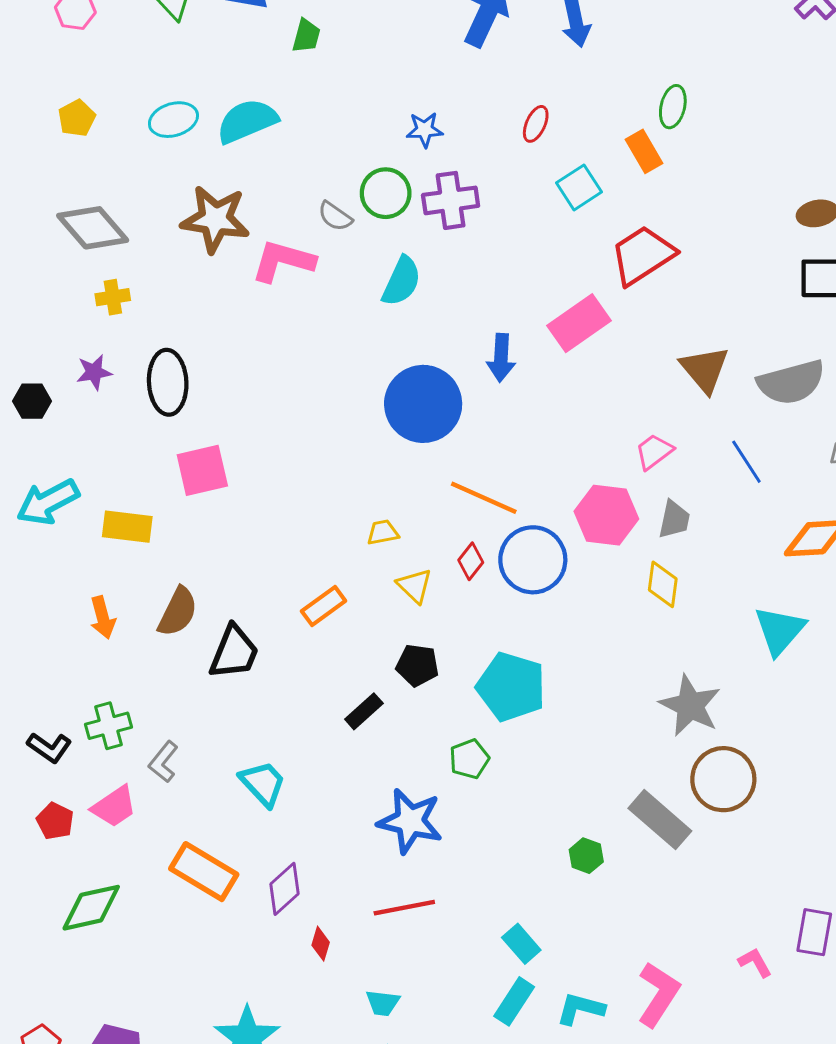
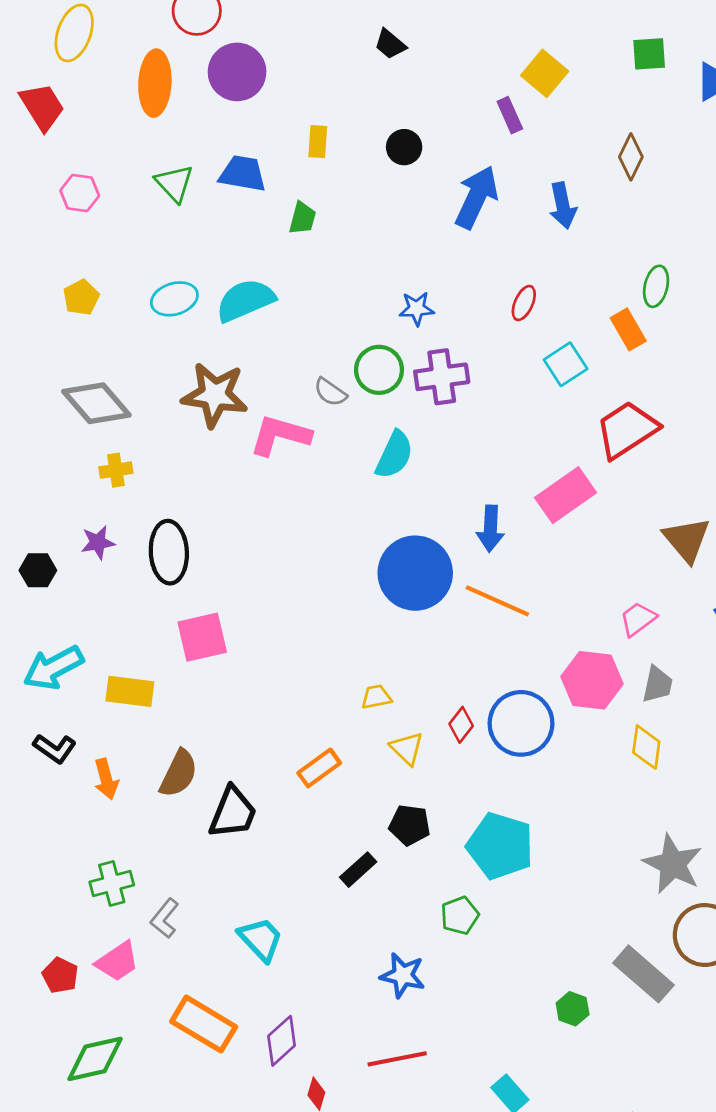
orange line: (484, 498) -> (497, 601), moved
black L-shape: (49, 747) -> (55, 748), moved
blue star: (410, 821) -> (403, 975), size x0.7

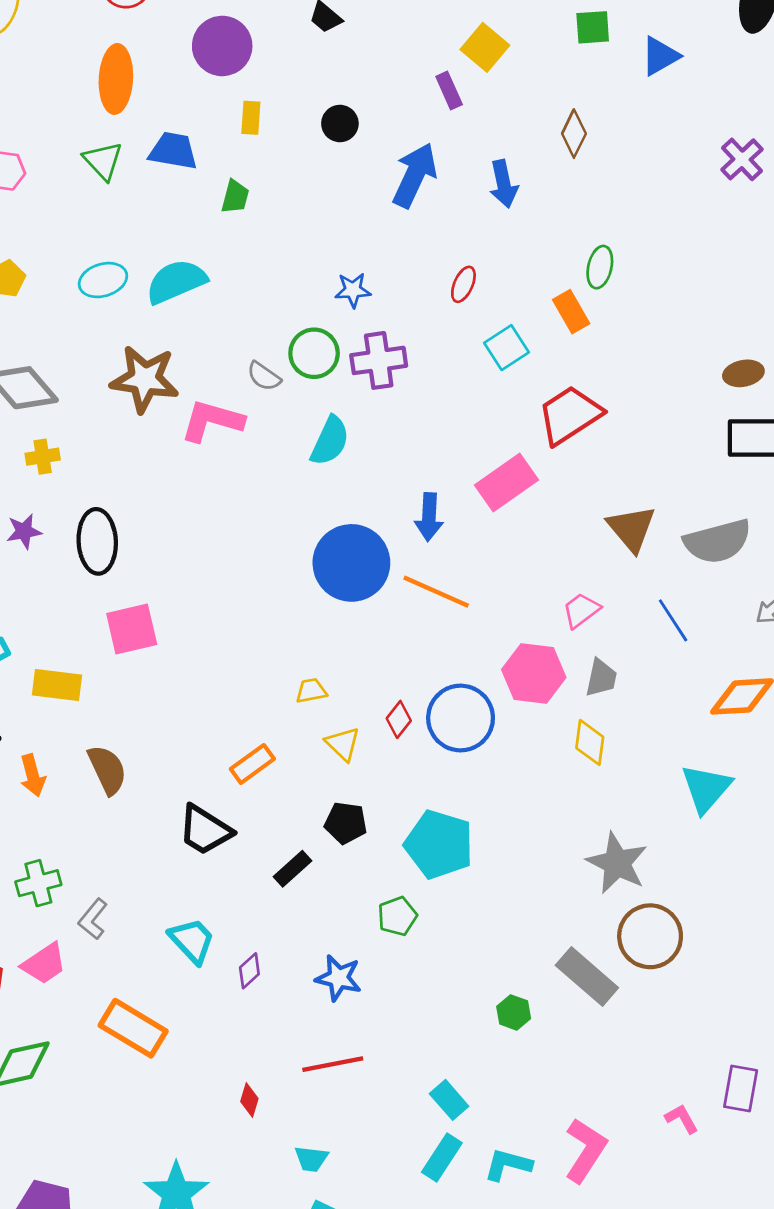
purple circle: (237, 72) -> (222, 46), moved
orange ellipse: (155, 83) -> (116, 79), moved
brown semicircle: (179, 774) -> (107, 770), turned -51
black trapezoid: (233, 812) -> (205, 830), moved, turned 100
purple diamond: (282, 1041) -> (249, 971), moved, size x0.7

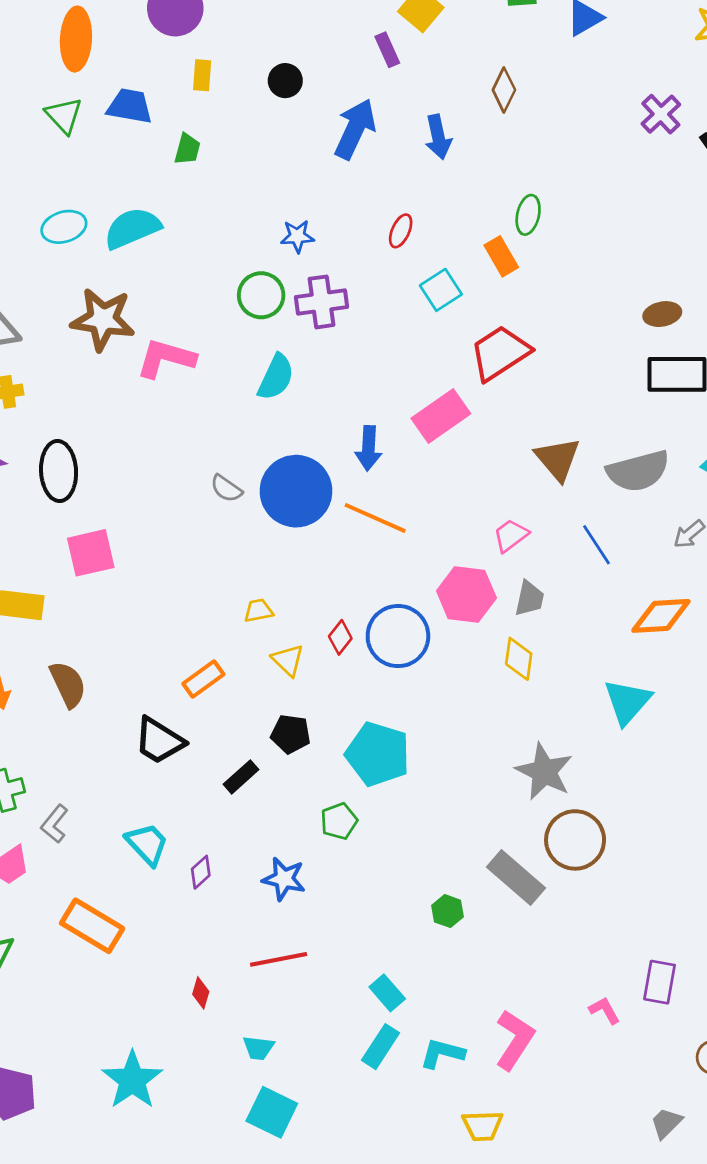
gray semicircle: (264, 376) -> (226, 488), moved

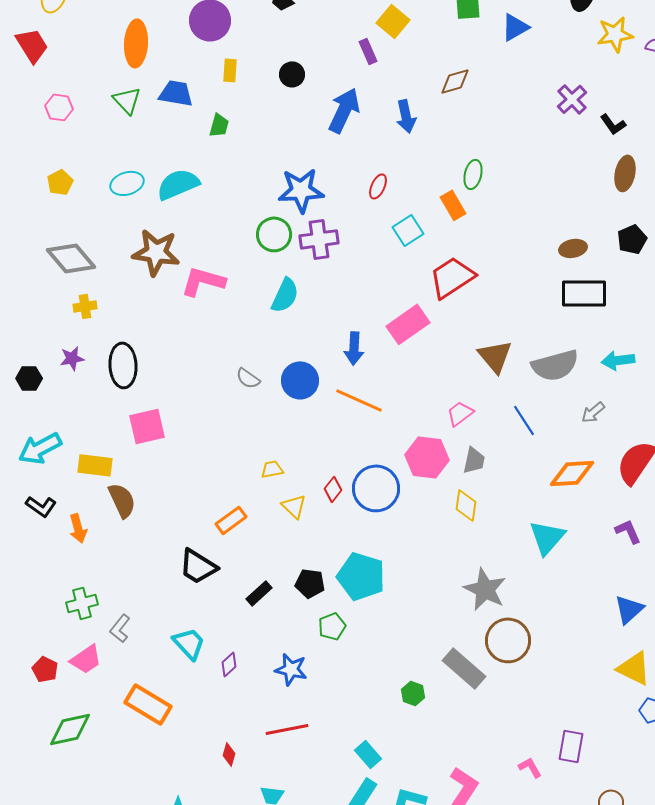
brown diamond: (504, 90) -> (455, 81), turned 48
blue star: (297, 236) -> (301, 190), size x1.8
blue circle: (296, 491) -> (300, 380), size x0.7
brown semicircle: (68, 684) -> (122, 500), moved
black pentagon: (291, 734) -> (310, 583), moved

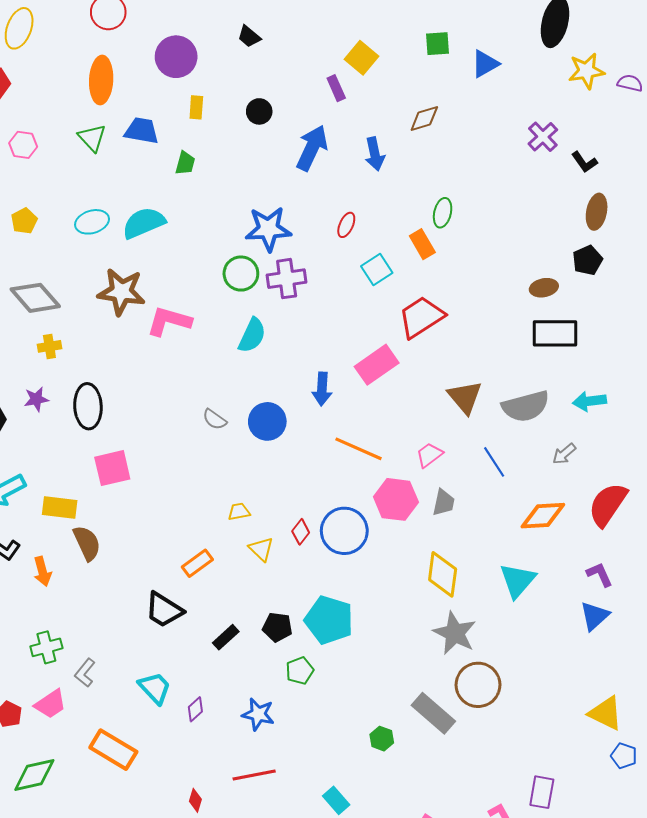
black pentagon: (632, 239) -> (587, 260), moved
orange line: (359, 400) -> (358, 449), moved
yellow diamond: (466, 505) -> (443, 574), moved, size x1.4
blue triangle: (629, 609) -> (595, 616), moved

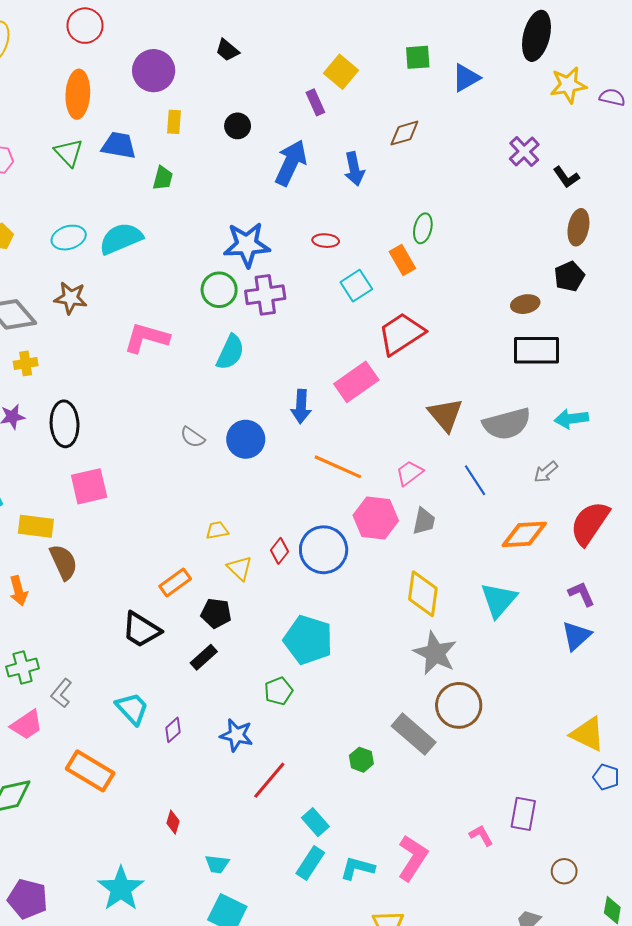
red ellipse: (346, 225) -> (326, 241), turned 70
brown star: (121, 292) -> (71, 298), moved, size x0.7
black pentagon: (277, 627) -> (216, 613), moved
red line: (254, 775) -> (269, 780), moved, turned -39

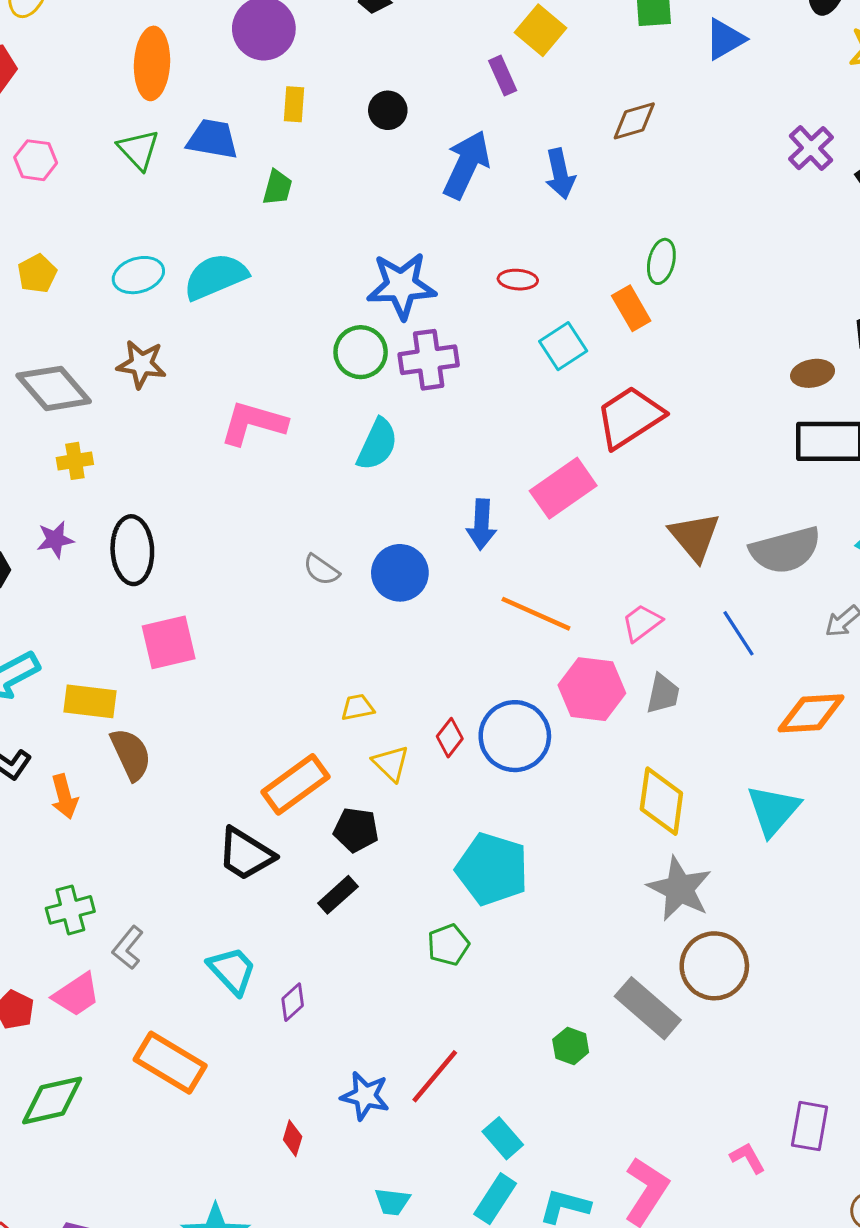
orange rectangle: (175, 583) -> (296, 784), size x1.4
blue star: (237, 735) -> (365, 1096), moved
cyan trapezoid: (217, 864) -> (392, 1202), moved

